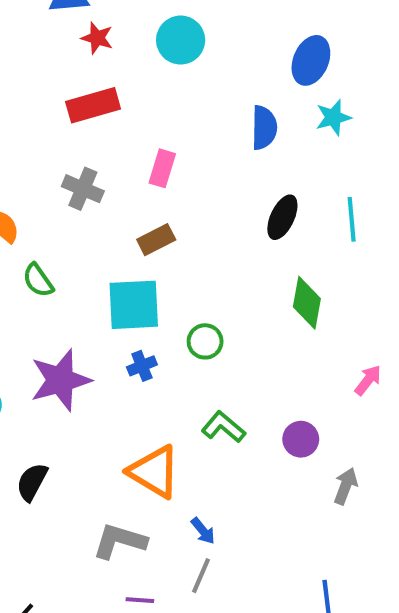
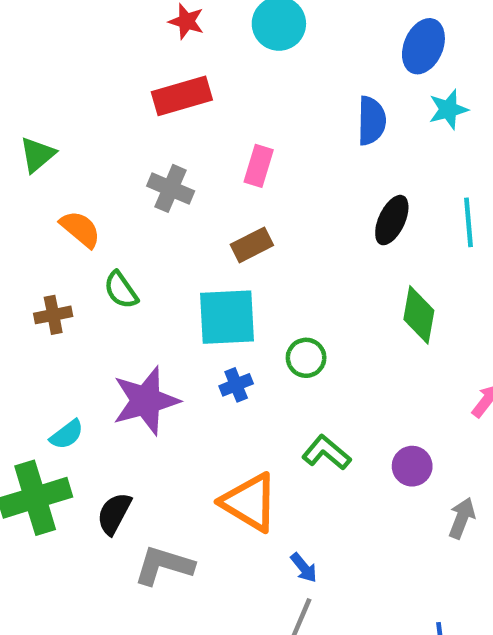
gray L-shape: (120, 541) -> (164, 565), moved

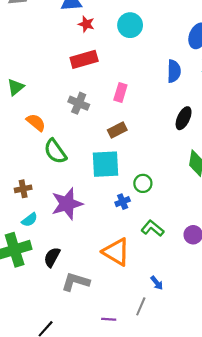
green semicircle: (121, 290) -> (55, 151), size x1.4
brown cross: (53, 315) -> (23, 189), moved
blue cross: (236, 385) -> (123, 202), moved
blue arrow: (304, 568) -> (157, 283), moved

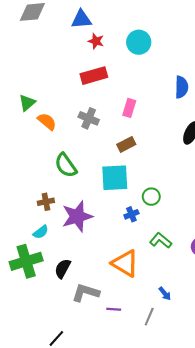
orange semicircle: (36, 122) -> (47, 121), moved
brown cross: (23, 189) -> (46, 202), moved
purple line: (109, 319) -> (114, 309), moved

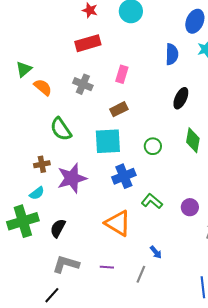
green circle: (151, 197) -> (153, 146), moved
blue cross: (131, 214) -> (124, 176), size x1.6
gray L-shape: (86, 293) -> (66, 264), moved

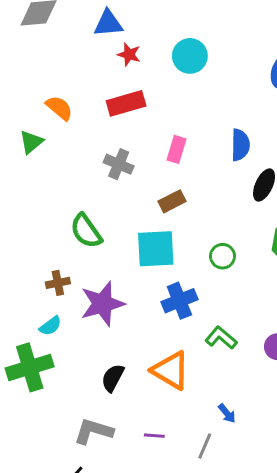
blue semicircle: (172, 54) -> (240, 145), moved
orange semicircle: (43, 87) -> (59, 108), moved
black semicircle: (58, 228) -> (113, 378), moved

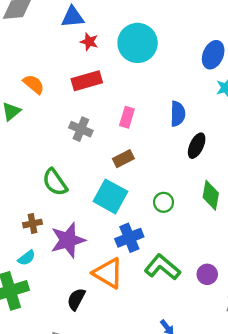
cyan circle: (190, 56) -> (138, 43), size x1.4
cyan square: (156, 249) -> (110, 196), turned 32
green L-shape: (221, 338) -> (162, 267), size x1.4
orange triangle: (171, 370) -> (108, 273), moved

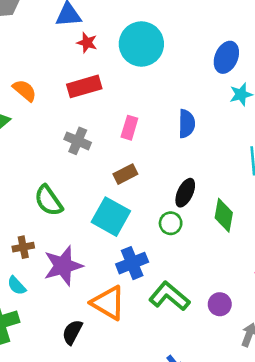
black ellipse: (197, 146) -> (185, 193), moved
cyan semicircle: (27, 258) -> (17, 286), turned 84

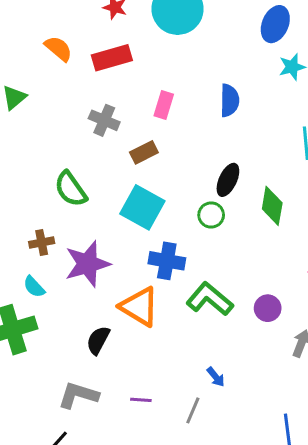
orange semicircle: (25, 90) -> (58, 49), moved
brown rectangle: (125, 174) -> (144, 152), moved
blue cross: (132, 263) -> (167, 261), turned 32

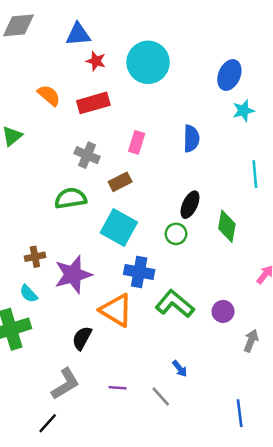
green semicircle: (71, 189) -> (71, 198), moved, turned 116
gray L-shape: (78, 395) -> (65, 384), turned 132
gray line: (193, 410) -> (161, 397), turned -65

